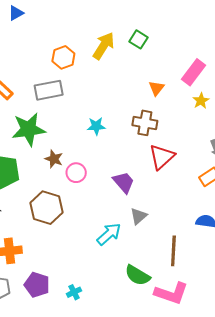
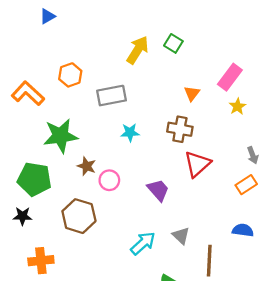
orange hexagon: (63, 57) -> (70, 75), moved
gray rectangle: (49, 90) -> (112, 96), moved
gray triangle: (139, 216) -> (181, 236), moved, turned -36

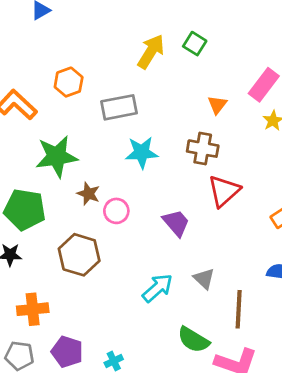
cyan star: (130, 132) -> (142, 152), size x1.4

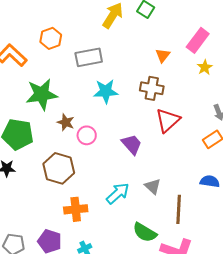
orange cross: (33, 309) -> (76, 209), moved

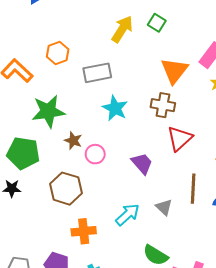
orange triangle: (163, 55) -> (174, 71), size x1.8
cyan star: (106, 91) -> (115, 108), turned 30
brown line: (179, 209) -> (193, 189), moved

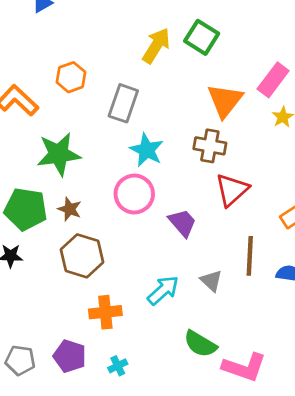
green square: (157, 23) -> (202, 37), size x1.4
gray rectangle: (97, 73) -> (123, 103), turned -60
brown star: (73, 141) -> (70, 209), moved
pink circle: (95, 154) -> (134, 194), moved, size x1.5

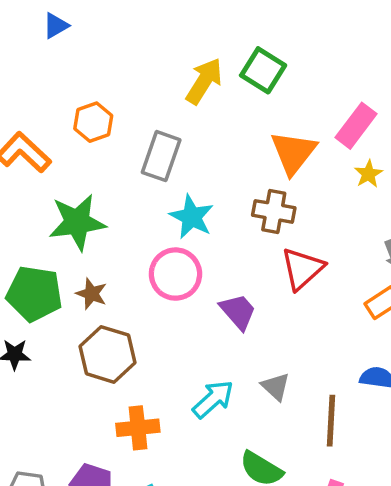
brown line: (250, 256) -> (331, 421), moved

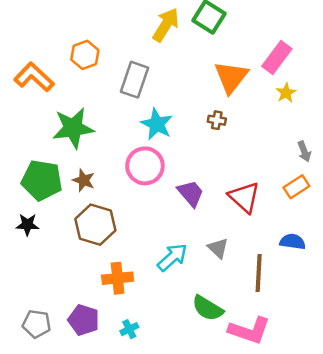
brown cross: (274, 211) -> (217, 120), size x0.6
red triangle: (302, 269) -> (244, 197), moved, turned -36

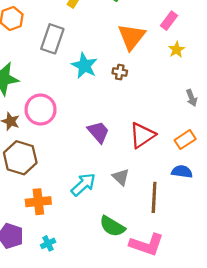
pink rectangle: (277, 57) -> (169, 21), size x0.7
cyan star: (157, 124) -> (84, 66), moved
pink circle: (145, 166) -> (41, 110), moved
orange rectangle: (296, 187) -> (185, 140), moved
red triangle: (244, 197) -> (142, 135), turned 44

